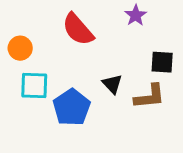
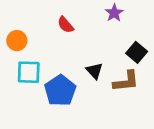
red semicircle: (78, 29) -> (66, 25), size x0.6
black square: (162, 62) -> (137, 52), turned 36

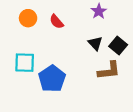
orange circle: (17, 41) -> (28, 18), moved
black triangle: (94, 71) -> (95, 43), moved

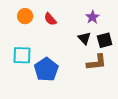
purple star: (99, 11) -> (92, 17), moved
black square: (118, 46) -> (105, 40), turned 35

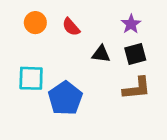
black triangle: (84, 38) -> (101, 54), moved, turned -40
black square: (105, 40) -> (135, 54), moved

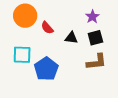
orange circle: (35, 23) -> (25, 16), size x1.5
red semicircle: (71, 27) -> (47, 28), moved

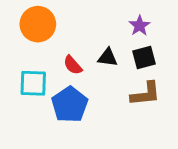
red semicircle: (47, 28) -> (73, 65), moved

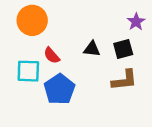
purple star: (139, 26) -> (136, 22), moved
red semicircle: (73, 65) -> (52, 55), moved

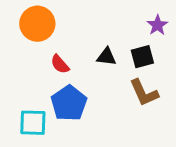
cyan square: (28, 71) -> (33, 123), moved
brown L-shape: (124, 80) -> (144, 93), turned 72

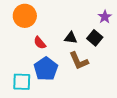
black square: (142, 57) -> (95, 38), turned -35
brown L-shape: (144, 93) -> (79, 61), moved

